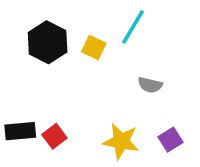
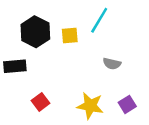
yellow square: (94, 47) -> (70, 36), turned -30
black rectangle: (20, 131) -> (15, 66), moved

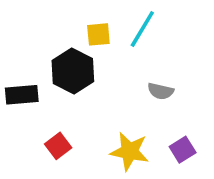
black hexagon: (35, 32) -> (73, 71), moved
yellow square: (70, 36) -> (98, 34), moved

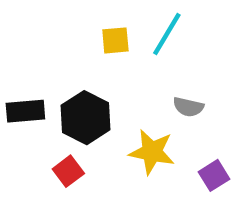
black hexagon: (73, 71) -> (85, 118), moved
yellow star: (130, 151) -> (152, 152), moved

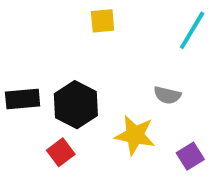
cyan line: (167, 34) -> (192, 30), moved
yellow square: (115, 40) -> (103, 21), moved

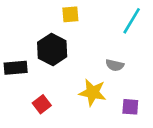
black hexagon: (76, 105) -> (52, 50), moved
purple square: (190, 156) -> (130, 107), turned 36

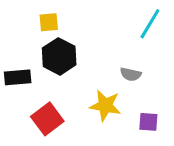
yellow square: (70, 14) -> (49, 22), moved
red square: (42, 104) -> (47, 119), size x1.5

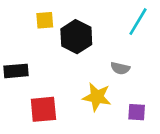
black hexagon: (59, 56) -> (76, 37), moved
red square: (47, 119) -> (43, 109), turned 32

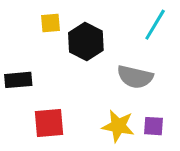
gray semicircle: (120, 68) -> (135, 77), size x1.6
yellow star: (97, 97) -> (118, 126), moved

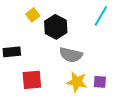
yellow square: (51, 23) -> (33, 15), turned -32
gray semicircle: (135, 77) -> (71, 55), moved

